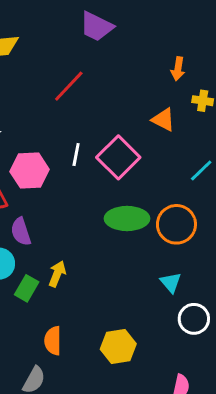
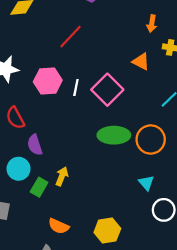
pink hexagon: (30, 171) -> (48, 81), moved
orange semicircle: (53, 341) -> (59, 226), turned -66

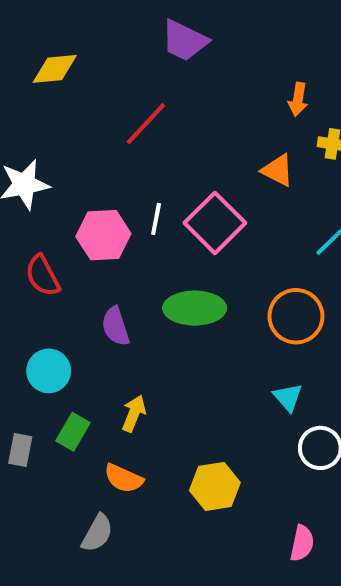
pink hexagon: (48, 81) -> (103, 235), moved
green ellipse: (114, 135) -> (195, 308), moved
purple semicircle: (35, 145) -> (116, 326), moved
yellow arrow: (62, 176) -> (134, 414), moved
green rectangle: (39, 187) -> (73, 432), moved

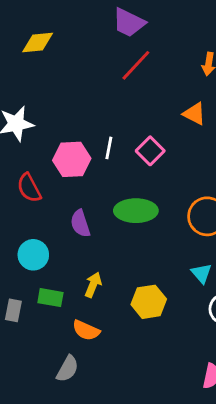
red line: (146, 124) -> (136, 65), moved
pink square: (215, 223) -> (150, 151), size x0.7
green rectangle: (73, 432) -> (50, 298), turned 70
yellow hexagon: (215, 486) -> (149, 302), moved

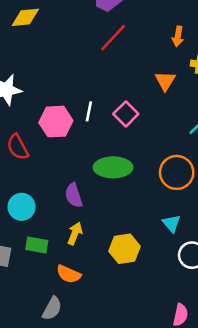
orange triangle: (194, 114) -> (165, 81), turned 35
purple semicircle: (80, 223) -> (74, 195), moved

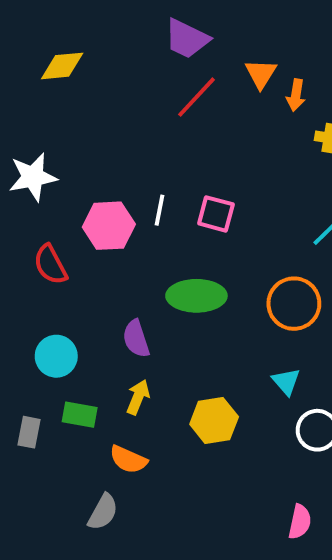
orange triangle: (165, 81) -> (261, 74), moved
pink square: (126, 114) -> (216, 214), turned -30

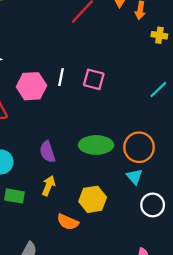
green ellipse: (196, 296) -> (96, 145), moved
orange circle: (294, 304) -> (139, 147), moved
orange semicircle: (128, 459) -> (68, 222), moved

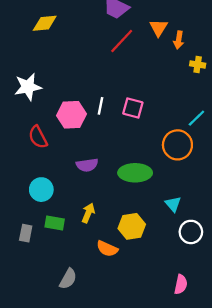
orange circle: (139, 147) -> (177, 145), moved
purple semicircle: (47, 152) -> (87, 165), moved, turned -80

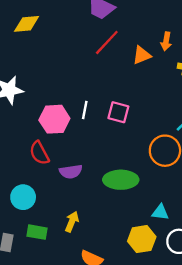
orange triangle: (159, 28) -> (142, 55), moved, turned 36
red semicircle: (38, 137) -> (39, 153), moved
cyan triangle: (173, 204) -> (160, 212), turned -42
yellow hexagon: (132, 226) -> (142, 239), moved

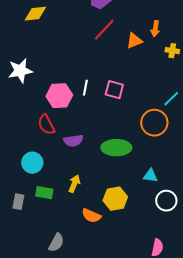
yellow hexagon: (142, 239) -> (115, 199), moved

